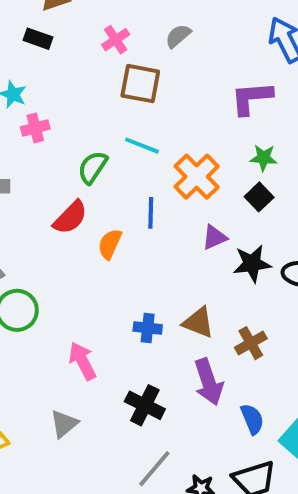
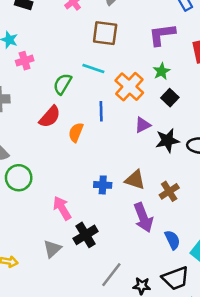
brown square: (140, 84) -> (105, 33), moved
green star: (264, 158) -> (162, 71), moved, turned -30
black cross: (145, 405) -> (86, 235), moved, turned 35

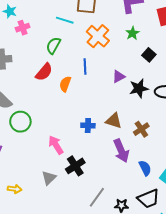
cyan line: (93, 69) -> (65, 20), moved
orange cross: (129, 87) -> (98, 36), moved
black square: (170, 98) -> (149, 55), moved

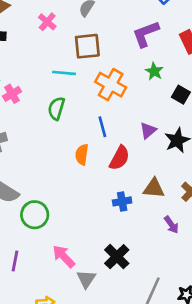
red semicircle: (44, 72) -> (119, 158), moved
pink arrow: (56, 145) -> (64, 256), moved
purple arrow: (121, 151) -> (171, 225), size x0.6

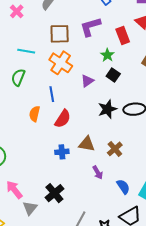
brown square: (87, 46) -> (60, 34), moved
green star: (154, 71) -> (107, 55), moved
purple triangle: (148, 131) -> (87, 81), moved

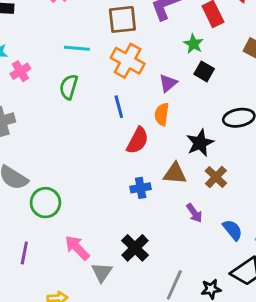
black star: (107, 109) -> (200, 143), moved
orange semicircle: (35, 114) -> (162, 114), moved

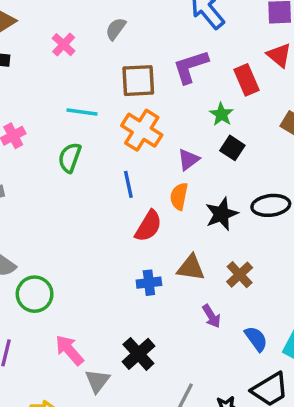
black star: (200, 143) -> (222, 214), moved

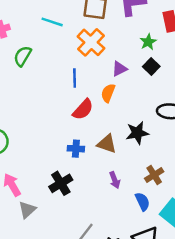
green semicircle: (70, 158) -> (23, 56), moved
black star: (222, 214) -> (137, 133), moved
brown cross: (240, 275) -> (154, 175), moved
black cross: (138, 354) -> (61, 183), moved

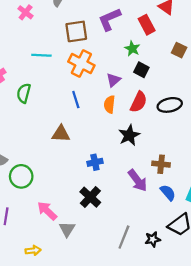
red semicircle: (83, 109) -> (139, 102), moved
black star: (137, 133) -> (129, 135), moved
brown triangle: (107, 144) -> (61, 134), moved
brown cross: (154, 175) -> (161, 164), moved, turned -36
purple arrow: (115, 180) -> (138, 180), size x1.5

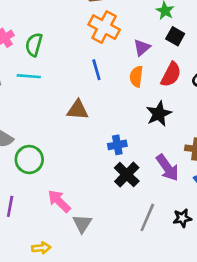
cyan line: (41, 55) -> (29, 76), moved
green semicircle: (24, 93) -> (34, 45), moved
black cross: (90, 197) -> (127, 175), moved
gray line: (124, 237) -> (147, 217), moved
black star: (153, 239) -> (182, 218), moved

